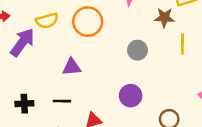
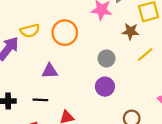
yellow line: (182, 44) -> (145, 54), turned 48
purple circle: (131, 96) -> (105, 87), moved

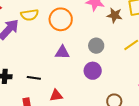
brown star: (131, 31) -> (115, 15), moved
purple triangle: (50, 71) -> (62, 52), moved

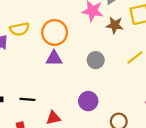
purple triangle: (62, 52) -> (54, 58), moved
purple circle: (93, 71) -> (88, 101), moved

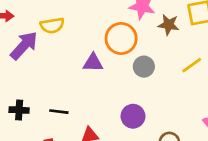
orange circle: (55, 32) -> (121, 38), moved

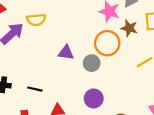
orange circle: (121, 38) -> (107, 43), moved
gray circle: (144, 67) -> (92, 63), moved

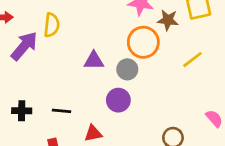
yellow semicircle: (36, 20) -> (52, 25), turned -72
purple circle: (94, 98) -> (118, 100), moved

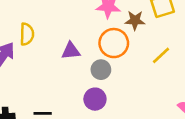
purple triangle: (94, 61) -> (71, 51), moved

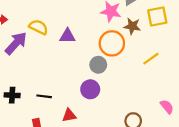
yellow semicircle: (27, 34) -> (39, 27), turned -72
purple triangle: (71, 51) -> (68, 36), moved

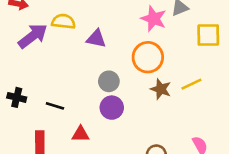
brown star: (132, 26) -> (161, 89), moved
yellow semicircle: (39, 27) -> (63, 21), turned -30
gray circle: (98, 65) -> (109, 81), moved

